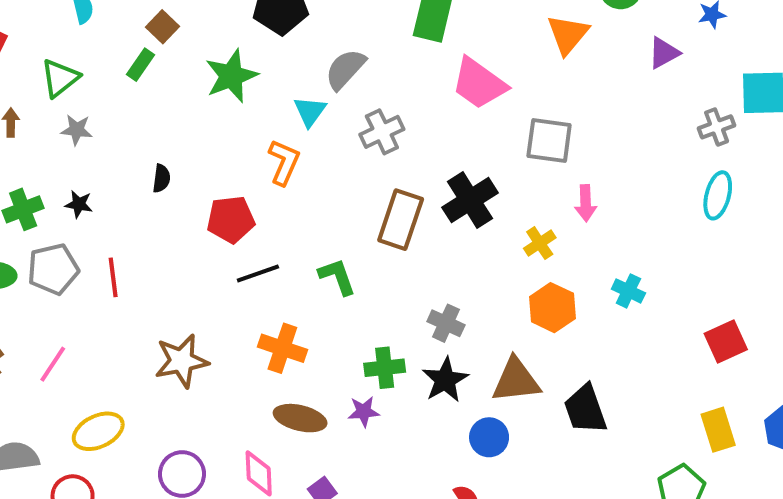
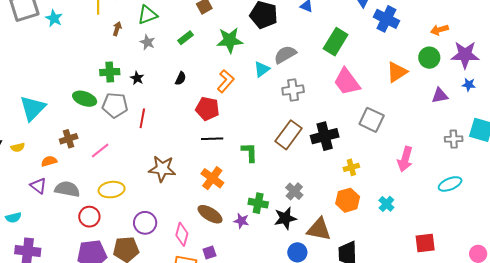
green rectangle: (141, 65) -> (186, 38), moved
orange L-shape: (284, 162) -> (226, 81), moved
cyan ellipse: (718, 195) -> (450, 184), moved, turned 35
pink arrow: (586, 203) -> (405, 159), moved, size x1.4

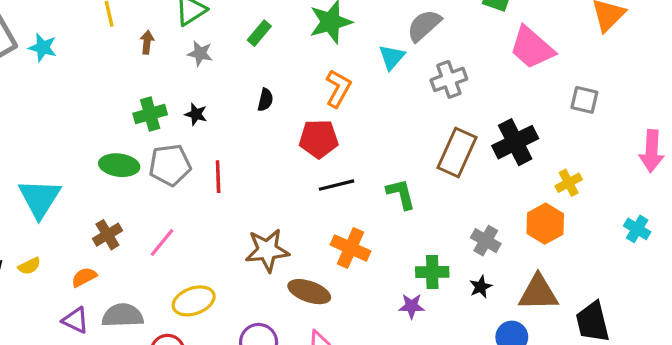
gray square: (372, 120) -> (584, 100), size x0.7
orange hexagon: (348, 200) -> (545, 224), moved
brown ellipse: (210, 214) -> (309, 292), moved
black star: (285, 218) -> (481, 287), size x0.6

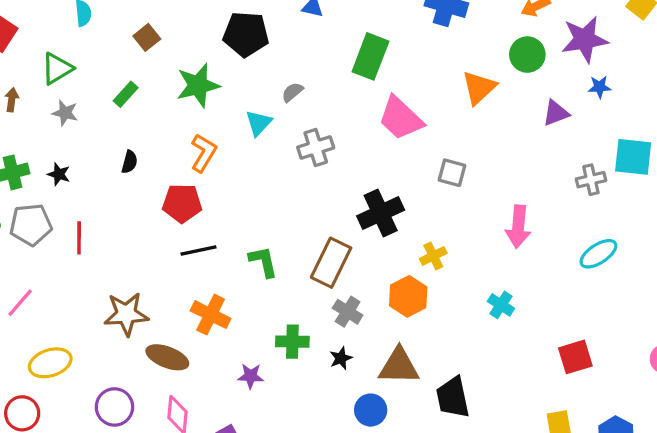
gray semicircle: (424, 25) -> (292, 92), size x0.6
brown rectangle: (457, 153) -> (331, 263), moved
purple star: (412, 306) -> (251, 376), moved

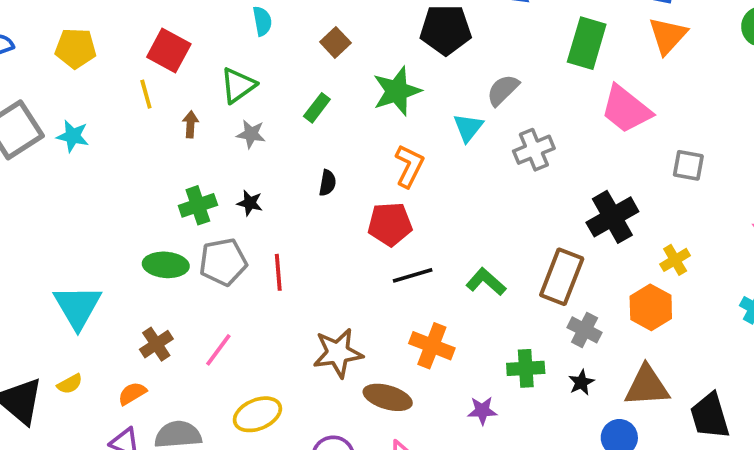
orange triangle: (479, 88) -> (668, 36), moved
gray semicircle: (292, 92) -> (503, 90), size x1.4
green L-shape: (263, 262) -> (486, 282), turned -32

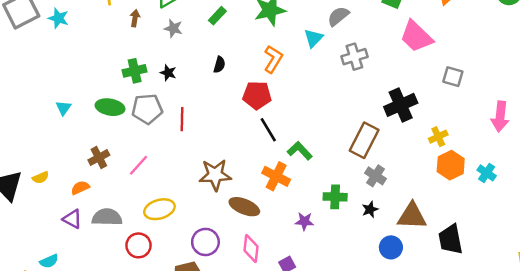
black line: (413, 275) -> (268, 130), turned 70
green L-shape: (486, 282) -> (300, 151), moved
cyan triangle: (78, 307) -> (63, 108), moved, size x0.5
orange hexagon: (651, 307) -> (451, 165), moved

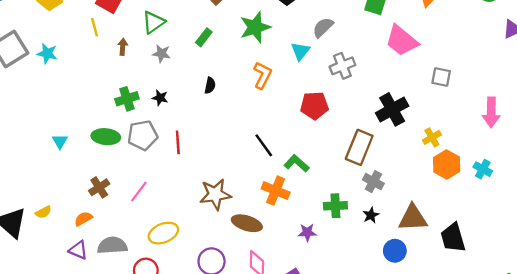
red pentagon: (257, 95) -> (314, 106), moved

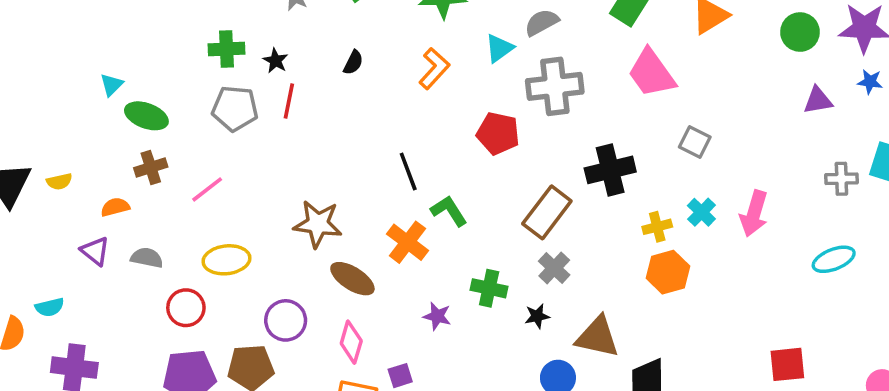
gray cross: (342, 66) -> (555, 86), size x1.4
green ellipse: (106, 137) -> (146, 116), moved
red line: (178, 142) -> (289, 101), moved
cyan cross: (483, 169) -> (701, 212), moved
gray semicircle: (112, 245) -> (147, 258), size x0.7

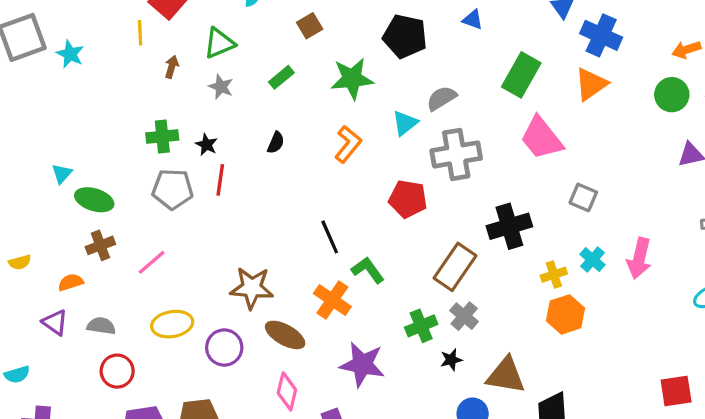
green cross: (489, 288) -> (421, 326), moved, turned -32
red circle: (186, 308) -> (117, 371), moved
purple star: (437, 316) -> (362, 364), size x1.8
purple circle: (286, 320) -> (224, 348), moved

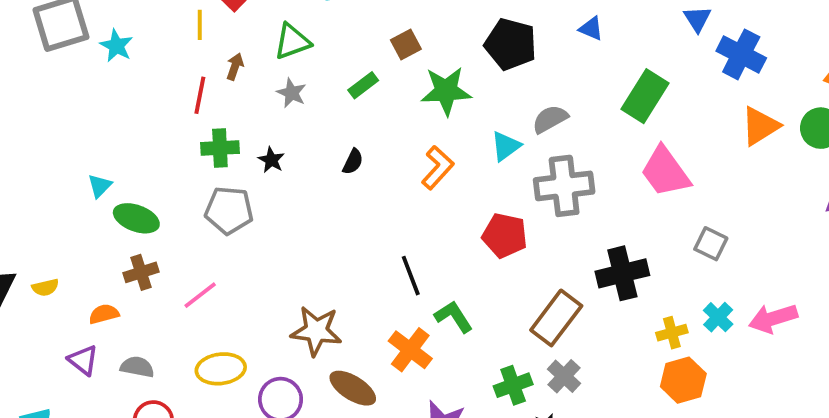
brown square: (310, 26) -> (406, 45), moved
orange triangle: (591, 84) -> (760, 126), moved
red line: (220, 180) -> (200, 95), moved
pink arrow: (639, 258) -> (773, 318), turned 57

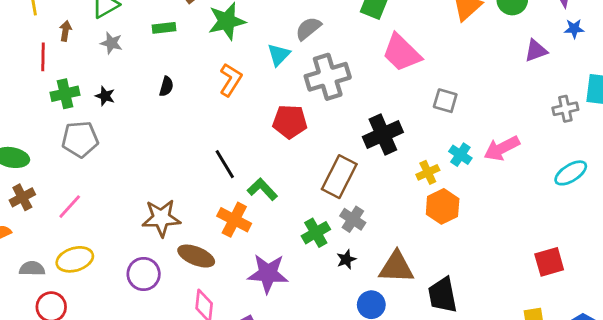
green rectangle: (363, 85) -> (164, 28), turned 40
yellow ellipse: (221, 369) -> (75, 259), moved

